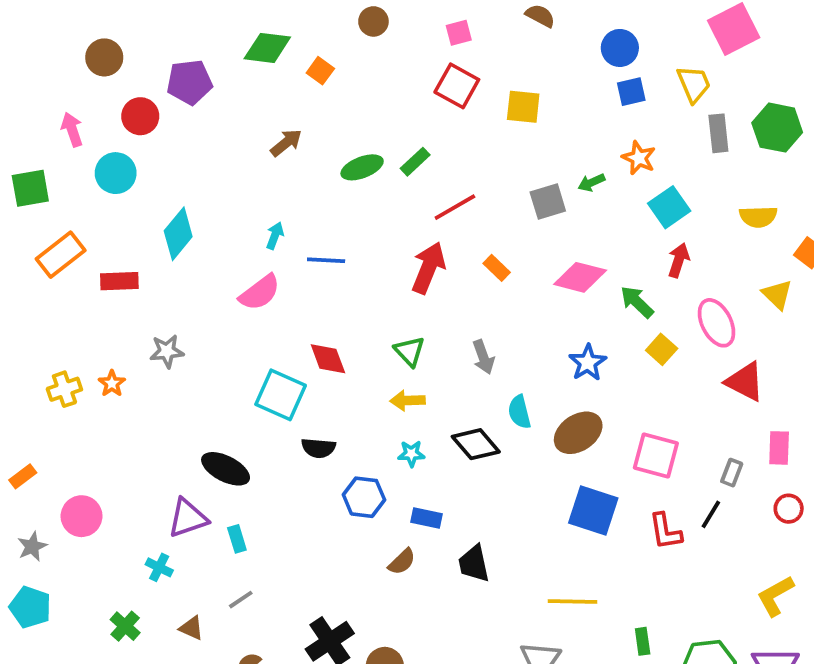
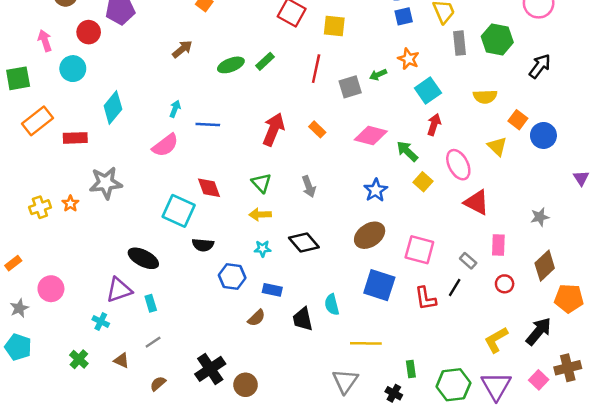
red line: (455, 207) -> (316, 69), moved, turned -48
gray star: (167, 351) -> (106, 183), size x1.5
cyan semicircle: (519, 412) -> (332, 305), moved
gray rectangle: (732, 473) -> (468, 261), turned -70

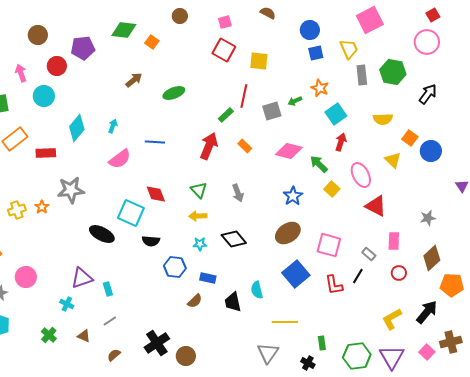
green rectangle: (265, 61) -> (226, 115), moved
cyan arrow: (175, 109) -> (113, 126), moved
black ellipse: (143, 258) -> (102, 234), moved
blue square: (379, 285) -> (296, 274), turned 32

